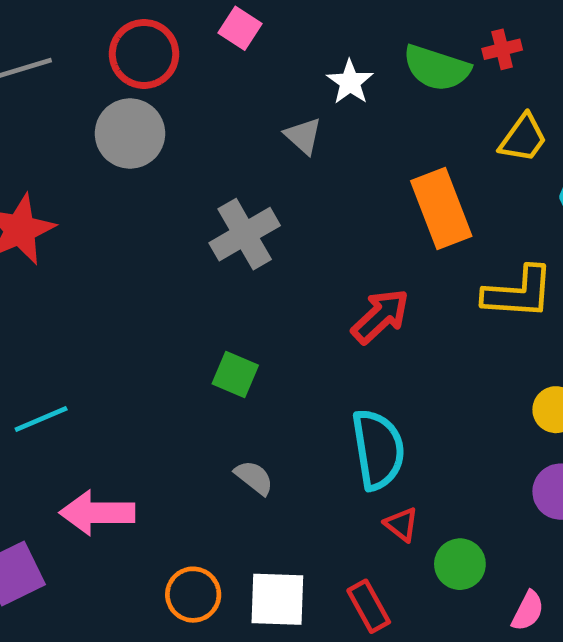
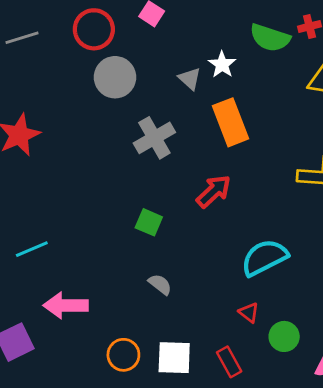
white star: (350, 82) -> (222, 65), moved
gray circle: (130, 134) -> (115, 77), moved
orange rectangle: (441, 208) -> (231, 122), moved
red arrow: (380, 316) -> (214, 191), moved
cyan semicircle: (378, 449) -> (264, 258), moved, turned -108

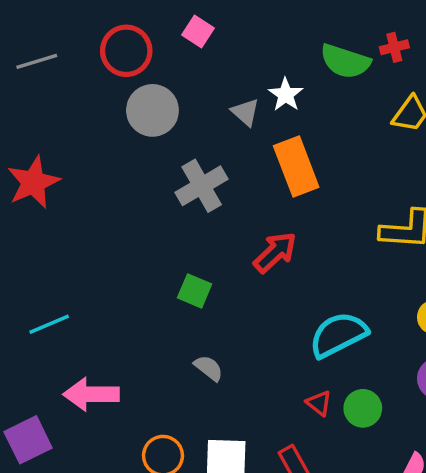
green circle: (284, 336) -> (363, 408), moved

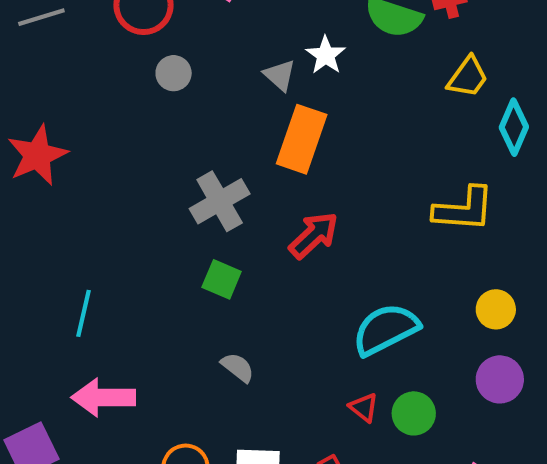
gray circle: (152, 110) -> (174, 73), size x0.6
orange rectangle: (296, 166) -> (302, 139), moved, turned 40
gray cross: (202, 186) -> (220, 201), moved
cyan line: (49, 324) -> (83, 313), moved, turned -54

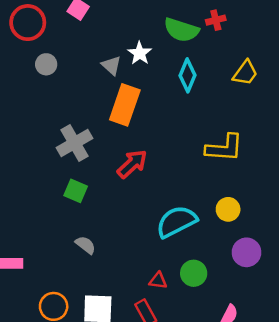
yellow trapezoid: (468, 77) -> (245, 73), moved
cyan diamond: (514, 127) -> (188, 75), moved
yellow circle: (496, 309) -> (228, 209), moved
red triangle: (364, 407) -> (158, 281), moved, turned -30

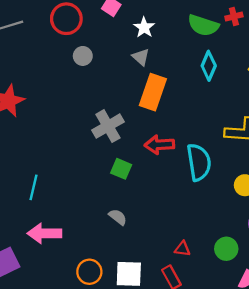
white star: (140, 53) -> (144, 27), moved
red arrow: (132, 164) -> (159, 145), turned -140
green square: (76, 191) -> (121, 169), moved
cyan semicircle: (176, 222) -> (199, 162), moved, turned 108
green circle: (194, 273) -> (226, 249), moved

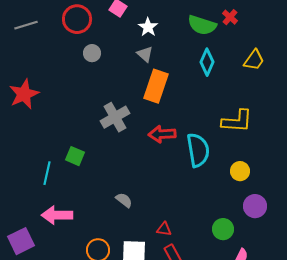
red cross: (234, 17) -> (230, 17), turned -35
green square: (121, 169) -> (75, 156), moved
red triangle: (182, 249) -> (164, 229), moved

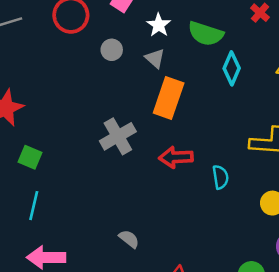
green semicircle: (202, 25) -> (206, 34), moved
gray circle: (92, 53) -> (112, 50), moved
cyan semicircle: (198, 150) -> (220, 177), size x0.6
green square: (75, 156) -> (30, 157), moved

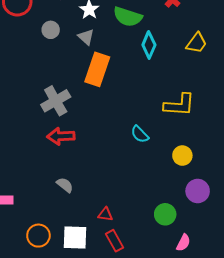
red arrow: (176, 157) -> (61, 136), moved
cyan semicircle: (220, 177) -> (140, 134), turned 144

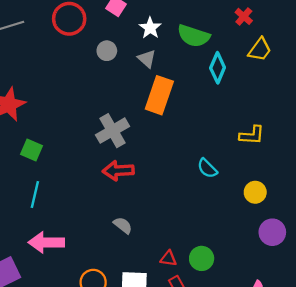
yellow trapezoid: (197, 43) -> (260, 50), moved
yellow L-shape: (179, 105) -> (252, 135), size x0.7
green circle: (165, 214) -> (202, 258), moved

